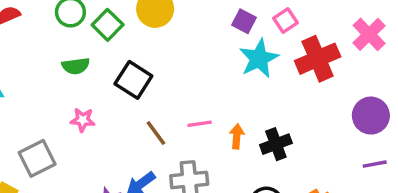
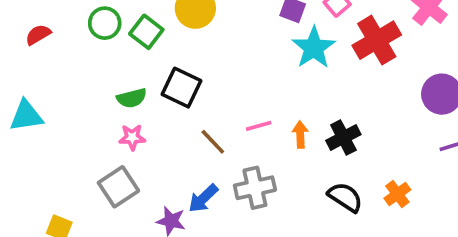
green semicircle: (76, 66) -> (132, 98), moved
gray square: (37, 158) -> (118, 187), moved

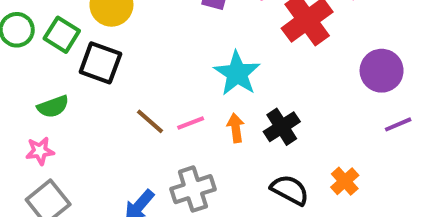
cyan star: (314, 48) -> (237, 73), moved
black square: (182, 88) -> (100, 63), moved
pink star: (132, 137) -> (40, 151), moved
brown line: (213, 142) -> (150, 121), moved

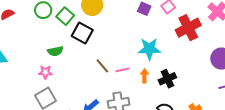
cyan star: (237, 73) -> (149, 49), turned 30

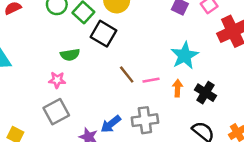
cyan star: (149, 49) -> (185, 55), turned -30
black cross: (167, 79) -> (205, 93), turned -36

